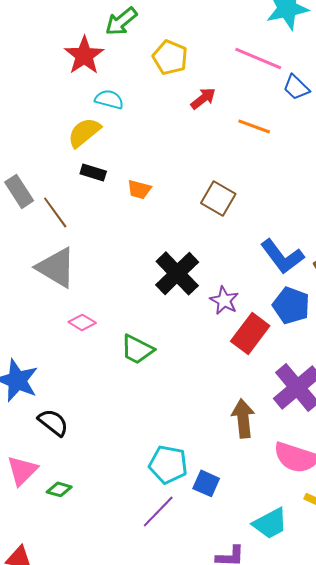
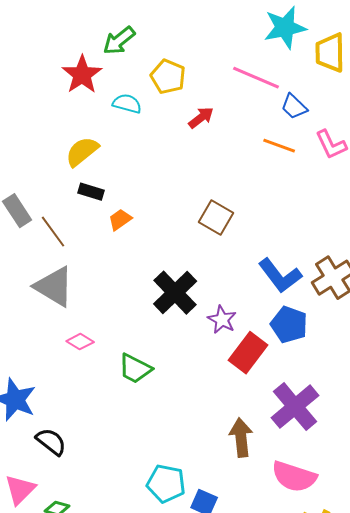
cyan semicircle: (109, 99) -> (127, 104), moved
orange line: (254, 126) -> (279, 146), moved
orange trapezoid: (139, 189) -> (120, 220), moved, turned 130

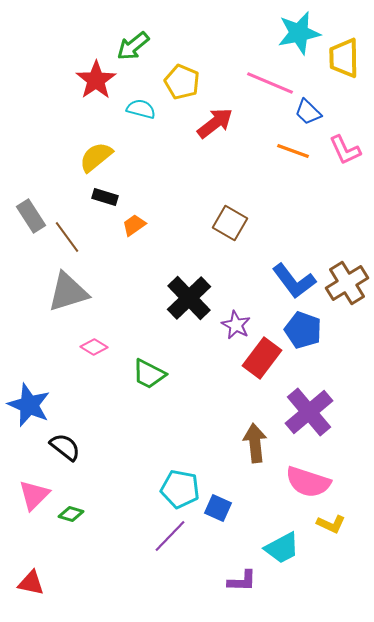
red arrow: (201, 118) -> (215, 123), size x1.4
gray triangle: (54, 287) -> (68, 292), turned -48

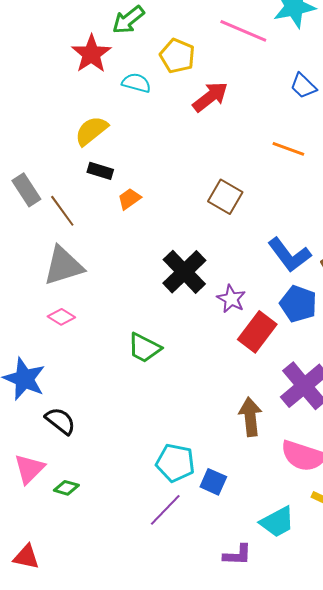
pink line: (270, 83) -> (243, 31), moved
orange line: (293, 151) -> (288, 149), moved
pink diamond: (94, 347) -> (61, 317), moved

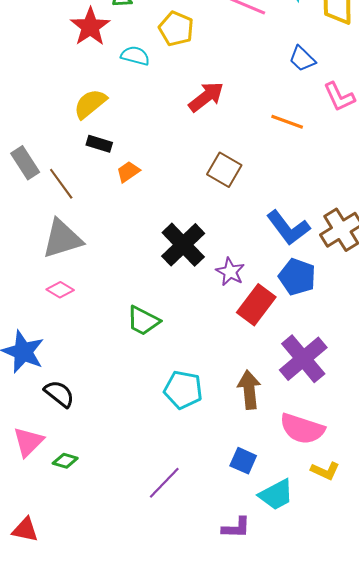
red arrow: (210, 97) -> (206, 97), moved
cyan pentagon: (175, 463) -> (183, 390), moved
blue square: (213, 482) -> (243, 461), moved

